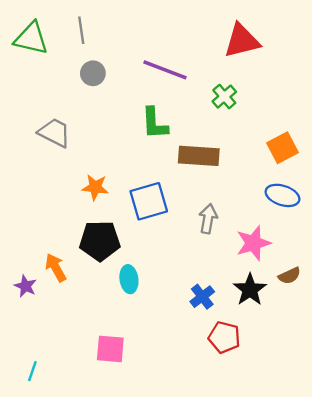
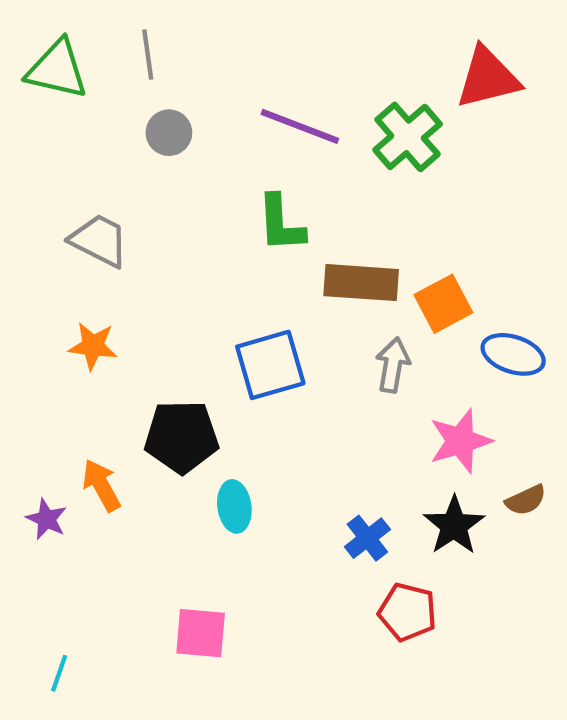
red triangle: (242, 41) -> (488, 78), moved
green cross: (224, 97) -> (408, 137), moved, size x1.5
orange square: (282, 148) -> (443, 304), moved
orange star: (95, 187) -> (93, 346), moved
gray arrow: (208, 219) -> (393, 365), moved

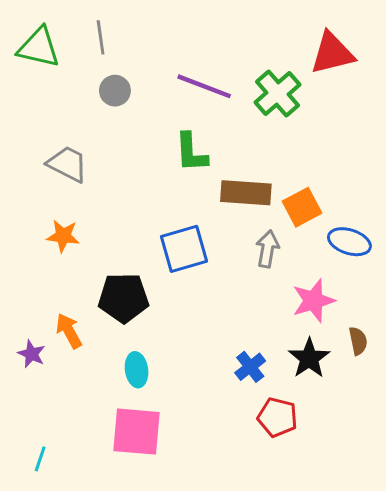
brown semicircle: (526, 500) -> (358, 341), turned -76
cyan ellipse: (234, 506) -> (137, 370), moved
pink square: (201, 633) -> (137, 432), size x1.4

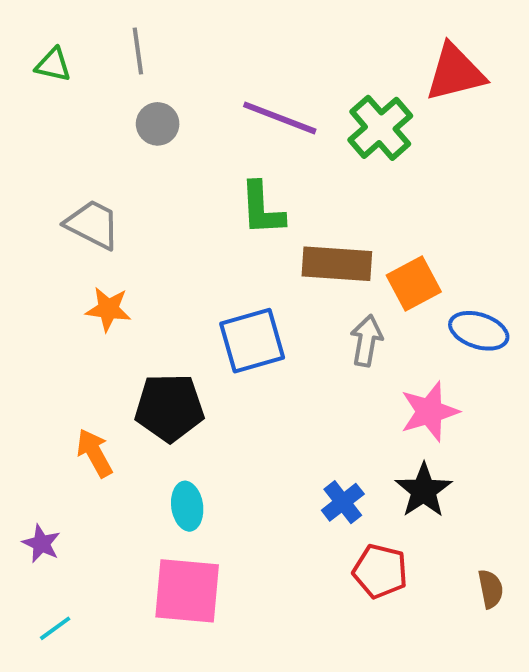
green triangle: (39, 47) -> (53, 65), size x0.6
orange star: (63, 236) -> (108, 309), moved
brown semicircle: (358, 341) -> (491, 589), moved
purple star: (31, 354) -> (41, 544), moved
cyan line: (40, 459) -> (55, 628), turned 35

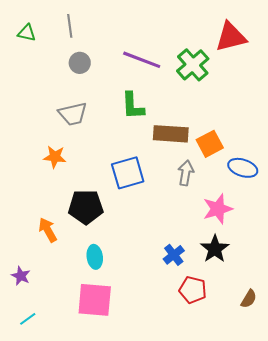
gray trapezoid: (93, 224) -> (73, 114), moved, turned 140
brown semicircle: (491, 589) -> (249, 299), turned 42

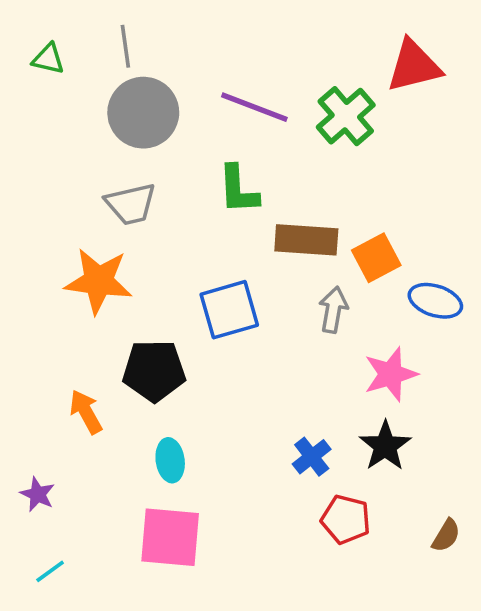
gray circle: (80, 63) -> (143, 113), size x1.8
orange star: (55, 157) -> (98, 281), size x1.6

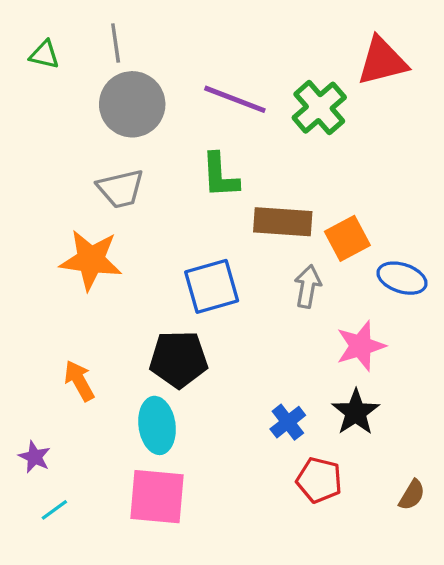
black pentagon: (154, 371) -> (179, 359), moved
cyan ellipse: (170, 460) -> (157, 425), size x1.4
cyan line: (50, 571) -> (54, 510), moved

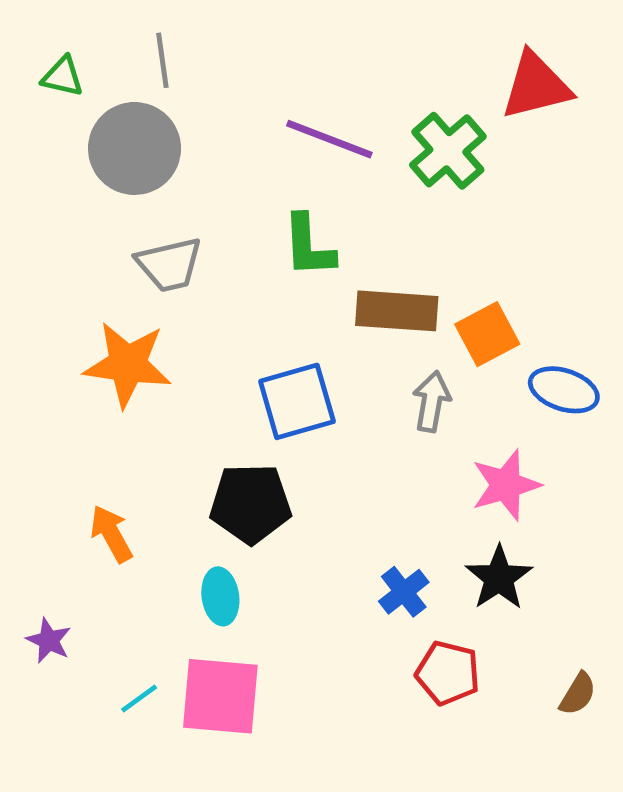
gray circle: (132, 104) -> (135, 148), moved
cyan ellipse: (157, 425) -> (220, 596), size x0.7
cyan line: (54, 510) -> (139, 699), moved

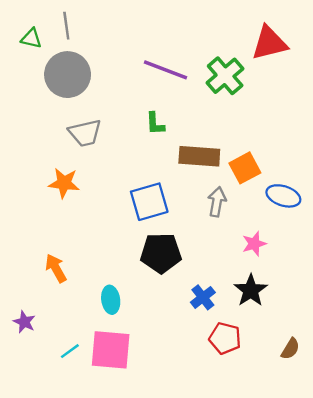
gray line: (162, 60) -> (66, 26), moved
green L-shape: (309, 246) -> (155, 124), size x0.7
orange star: (128, 364) -> (64, 183), size x0.7
pink star: (506, 485) -> (254, 244), size x0.7
black pentagon: (251, 504) -> (161, 253), moved

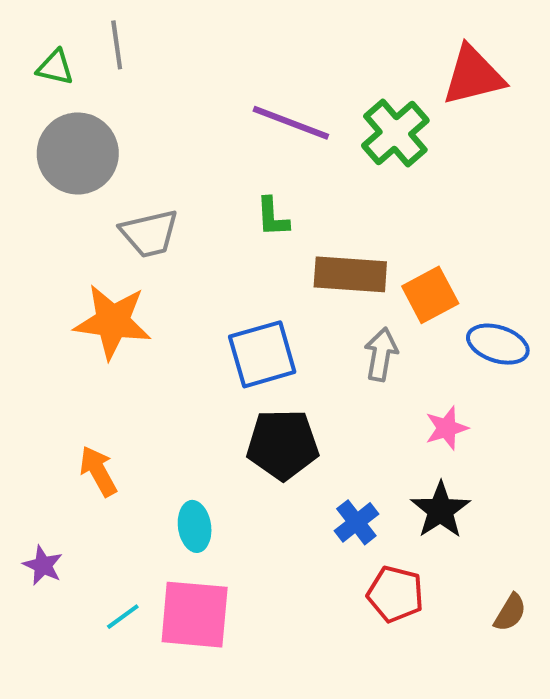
gray circle: (68, 75) -> (78, 153), moved
orange star: (64, 183) -> (113, 322), size x1.4

